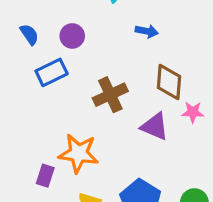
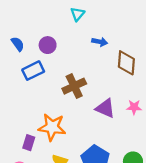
brown diamond: (169, 82) -> (126, 63), moved
pink star: (193, 112) -> (134, 107), moved

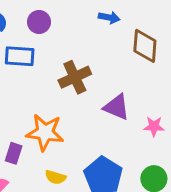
blue rectangle: (33, 71) -> (20, 56), turned 30
pink star: (134, 107) -> (154, 126), moved

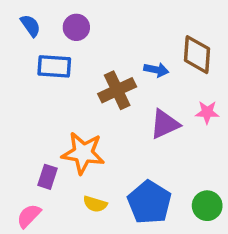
blue arrow: (109, 18) -> (156, 70), moved
purple triangle: (117, 107) -> (165, 124), turned -48
pink star: (154, 126) -> (207, 112), moved

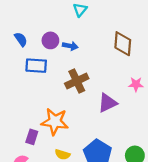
brown diamond: (197, 55) -> (123, 44), moved
blue arrow: (156, 70) -> (70, 46), moved
pink star: (207, 112) -> (136, 84), moved

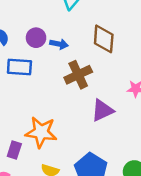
brown diamond: (123, 44) -> (104, 39), moved
brown cross: (77, 81) -> (78, 75), moved

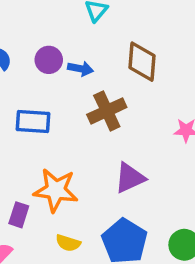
blue rectangle: (19, 67) -> (33, 121), moved
purple triangle: (102, 110) -> (130, 178), moved

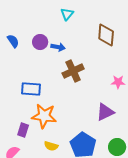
brown diamond: (142, 62) -> (106, 35), moved
blue rectangle: (33, 121) -> (31, 89), moved
purple triangle: (130, 178) -> (105, 112), moved

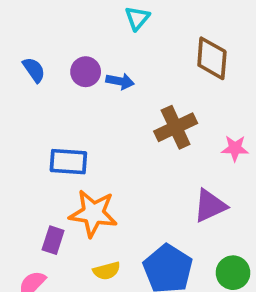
brown cross: (73, 71) -> (176, 127), moved
yellow semicircle: (51, 146) -> (107, 271), turned -32

